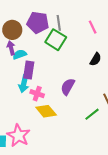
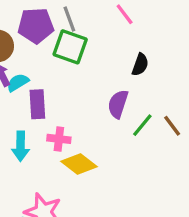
cyan arrow: (24, 84) -> (20, 146), moved
purple semicircle: (68, 87) -> (118, 104), moved
green line: (92, 114) -> (142, 125), moved

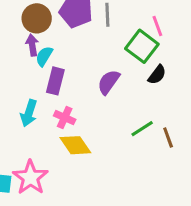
green square: (70, 47) -> (142, 46), moved
cyan semicircle: (18, 82) -> (44, 56), turned -45
purple semicircle: (118, 104) -> (109, 82), moved

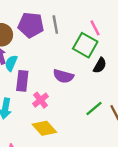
purple semicircle: (109, 82) -> (63, 76), turned -102
pink cross: (65, 118) -> (41, 100), moved, turned 35

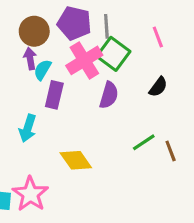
green square: (85, 45) -> (113, 54), moved
purple semicircle: (63, 76) -> (109, 95), turned -96
pink cross: (41, 100) -> (84, 60), moved, size x1.6

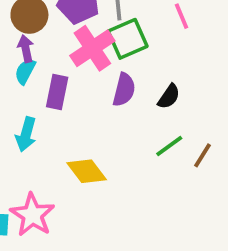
green square: (113, 54) -> (128, 39), turned 32
cyan semicircle: (43, 70) -> (25, 71), moved
black semicircle: (158, 87) -> (169, 97), moved
brown line: (171, 151) -> (202, 155), turned 55

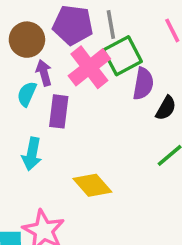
purple arrow: (26, 49) -> (44, 73), moved
purple semicircle: (124, 90) -> (143, 84), moved

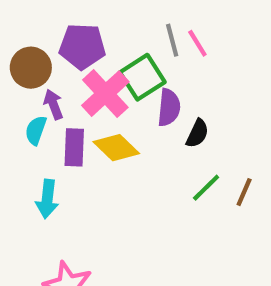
gray line: (111, 25) -> (172, 40), moved
yellow diamond: (92, 185) -> (116, 148), moved

